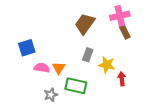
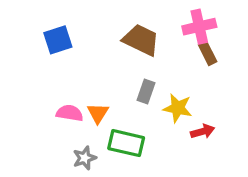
brown trapezoid: (85, 24) -> (141, 40), turned 80
blue square: (27, 48) -> (58, 40), moved
red arrow: (122, 79) -> (203, 131), turned 80

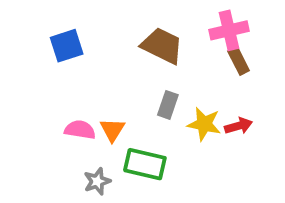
red arrow: (203, 131) -> (239, 126), moved

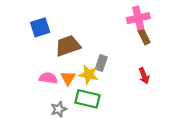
brown trapezoid: (162, 46) -> (68, 46), moved, turned -45
yellow star: (204, 124) -> (89, 75), moved
red arrow: (239, 126) -> (144, 76), turned 84

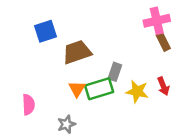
yellow star: (89, 75) -> (137, 91), moved
pink semicircle: (48, 78) -> (28, 105), moved, turned 78
green rectangle: (87, 99) -> (99, 89), moved, turned -30

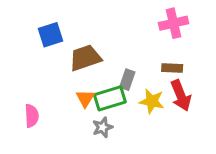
brown rectangle: (163, 42) -> (172, 68), moved, turned -60
red arrow: (163, 86) -> (181, 95), size x1.5
gray star: (66, 124) -> (103, 127), moved

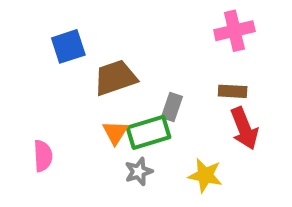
yellow star: (152, 101) -> (205, 175), moved

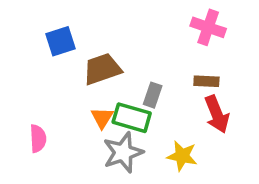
pink cross: (234, 31) -> (208, 27), turned 32
green rectangle: (148, 132) -> (132, 118), turned 33
gray star: (139, 171) -> (123, 152), size x1.6

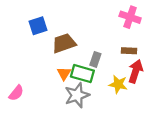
red arrow: (217, 114) -> (135, 71), turned -140
pink semicircle: (38, 139) -> (16, 93), moved, turned 42
yellow star: (182, 156) -> (118, 84), moved

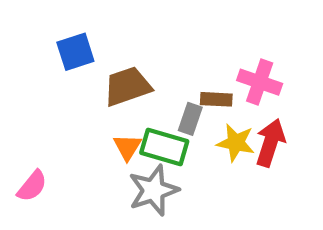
pink cross: (130, 17) -> (260, 82), moved
brown rectangle: (129, 51) -> (216, 99), moved
yellow star: (118, 84) -> (236, 143), moved

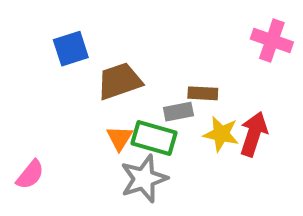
pink cross: (260, 82) -> (272, 41), moved
gray rectangle: (190, 119) -> (178, 112), turned 60

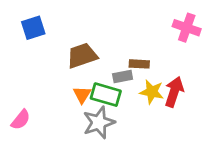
blue square: (71, 49) -> (33, 28), moved

